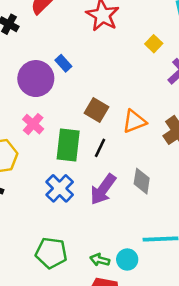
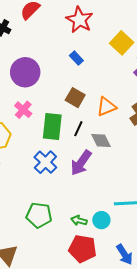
yellow square: (154, 44) -> (122, 43), size x1.6
blue rectangle: (63, 63) -> (76, 58), moved
gray diamond: (142, 181) -> (101, 140), moved, turned -35

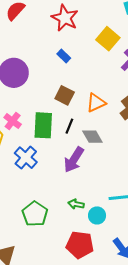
pink cross: (23, 110) -> (13, 121), moved
blue cross: (45, 162) -> (26, 158), moved
green pentagon: (39, 215) -> (35, 214), turned 30
green arrow: (79, 221) -> (76, 204), moved

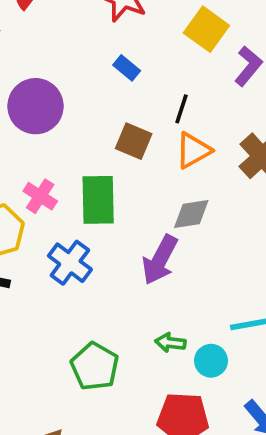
black line: (69, 126) -> (181, 109), moved
gray diamond: (92, 137) -> (191, 214), turned -65

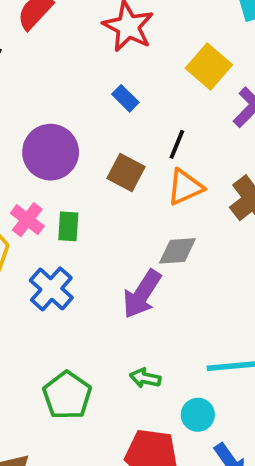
purple circle: (36, 106) -> (51, 152), moved
green rectangle: (98, 200) -> (68, 226), moved, size x0.6
cyan circle: (211, 361) -> (198, 415), moved

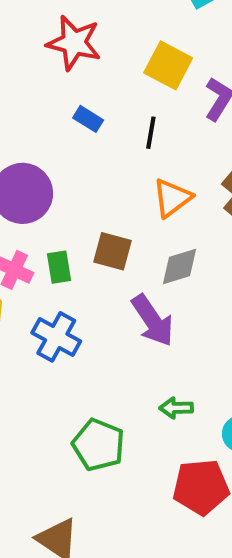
black line: (177, 144) -> (151, 133), moved
brown square: (126, 173) -> (112, 251), moved
purple arrow: (142, 294) -> (153, 321), turned -54

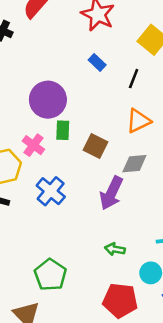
green rectangle: (59, 267) -> (63, 130), moved
purple arrow: (153, 321) -> (111, 193), turned 48
green pentagon: (98, 445) -> (50, 275), moved

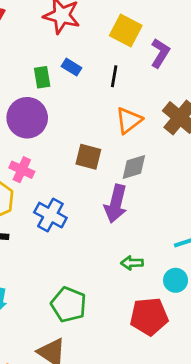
green rectangle: (63, 130) -> (42, 77), moved

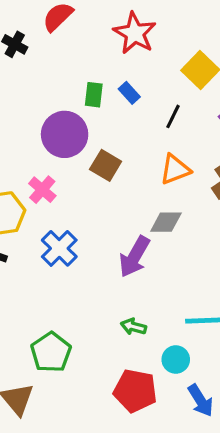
brown square: (88, 157) -> (106, 165), moved

